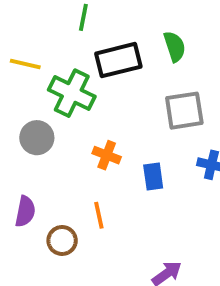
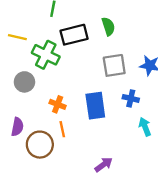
orange cross: (107, 155) -> (58, 104), moved
blue rectangle: (153, 176) -> (95, 106), size x1.6
brown circle: (62, 240) -> (40, 145), size x1.5

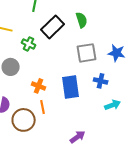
black rectangle: (74, 35) -> (53, 27), turned -30
green cross: (46, 55) -> (29, 44), size x0.6
cyan arrow: (145, 127) -> (113, 105), turned 91

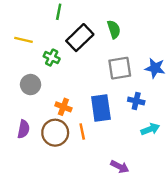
orange line: (43, 107) -> (82, 131), moved
brown circle: (24, 120) -> (55, 133), moved
purple arrow: (78, 137) -> (120, 167), moved, turned 63

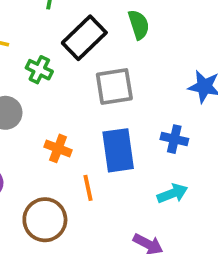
gray square: (120, 68) -> (114, 87), moved
cyan arrow: (150, 129) -> (172, 193), moved
brown circle: (55, 133) -> (45, 220), moved

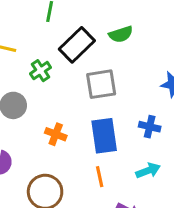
green semicircle: (139, 25) -> (121, 34), turned 90
green cross: (39, 70) -> (41, 71), turned 30
orange line: (88, 188) -> (100, 177), moved

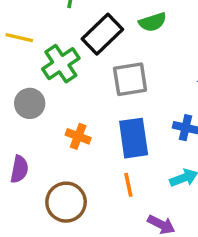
green cross: (41, 71) -> (61, 64), size x1.5

